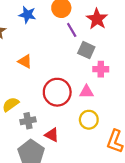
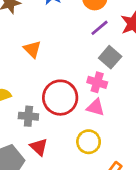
purple line: (72, 30) -> (100, 28), turned 64
pink cross: (101, 69) -> (97, 82), moved
gray cross: (28, 121) -> (28, 116), moved

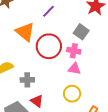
purple line: (100, 28) -> (48, 11), moved
orange triangle: (32, 49) -> (25, 32), size x1.5
red circle: (60, 98) -> (49, 46), moved

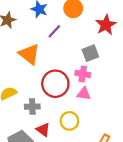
gray square: (81, 32) -> (90, 53), turned 35
red circle: (49, 46) -> (55, 84), moved
yellow circle: (72, 94) -> (69, 121), moved

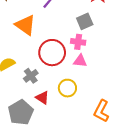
gray cross: (32, 107) -> (31, 76), turned -32

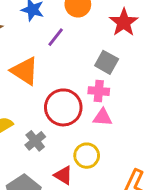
gray square: (85, 21) -> (107, 62), turned -35
red triangle: (42, 98) -> (63, 175), moved

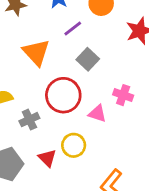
gray square: (107, 62) -> (88, 59), moved
pink cross: (99, 91) -> (123, 95), moved

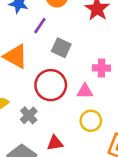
yellow circle: (74, 145) -> (91, 121), moved
red triangle: (47, 158) -> (55, 143), turned -36

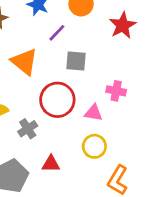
gray square: (61, 48) -> (76, 61), turned -30

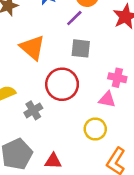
purple line: (57, 33) -> (74, 18), moved
pink triangle: (93, 113) -> (107, 99), moved
red triangle: (51, 164) -> (53, 161), moved

